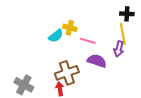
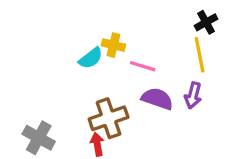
black cross: (127, 14) -> (206, 22), turned -32
purple arrow: (119, 49) -> (193, 95), moved

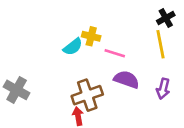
purple arrow: (193, 95) -> (163, 89), moved
gray cross: (39, 138) -> (17, 90), moved

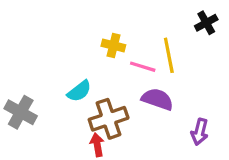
yellow line: (160, 44) -> (169, 55), moved
cyan semicircle: (73, 47) -> (79, 91), moved
purple arrow: (163, 89) -> (200, 132), moved

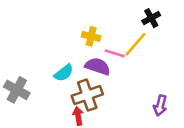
black cross: (206, 23) -> (151, 18), moved
yellow line: (169, 55) -> (135, 44), turned 52
purple semicircle: (157, 99) -> (98, 66), moved

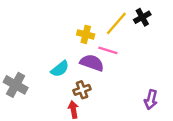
yellow line: (135, 44) -> (116, 23), moved
brown cross: (87, 95) -> (82, 90), size x0.6

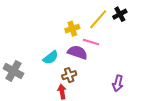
yellow cross: (86, 34) -> (72, 29), turned -32
purple arrow: (151, 100) -> (118, 83), moved

